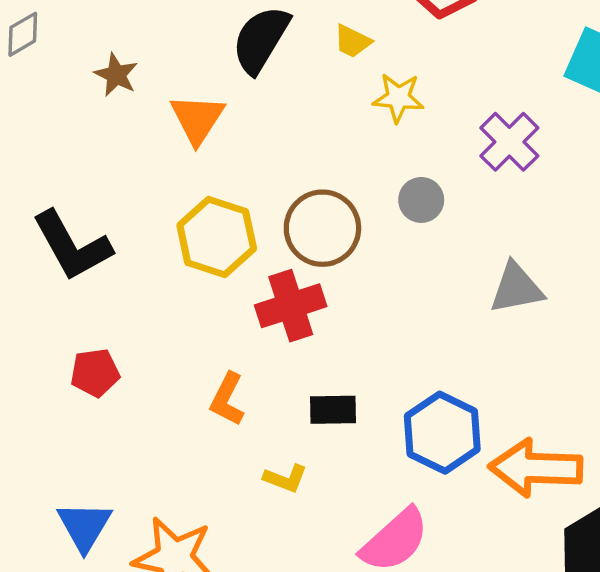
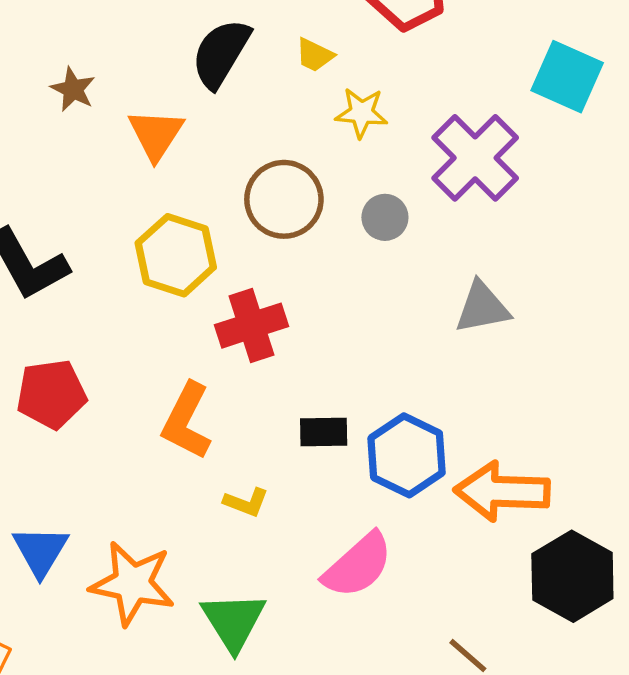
purple cross: (509, 142) -> (475, 158), size x1.4
brown circle: (322, 228) -> (284, 199), moved
red pentagon: (95, 373) -> (51, 394), size x1.4
orange L-shape: (227, 399) -> (187, 421), size x1.4
black rectangle: (333, 410) -> (324, 432), moved

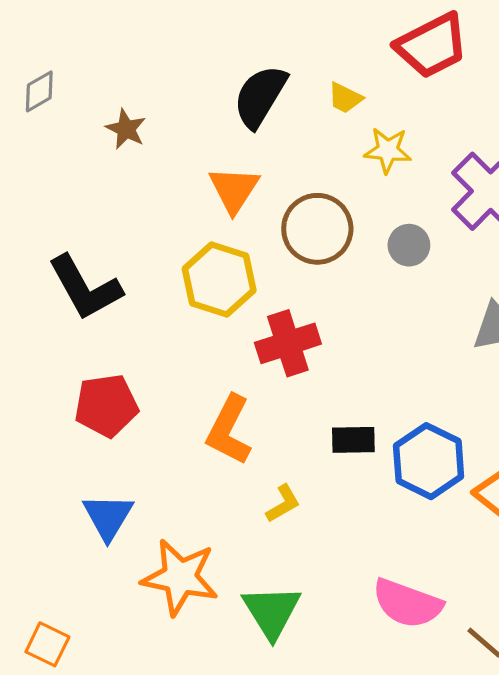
orange triangle: (156, 134) -> (234, 190), moved
yellow L-shape: (246, 502) -> (283, 504), turned -51
blue triangle: (41, 551) -> (108, 517), moved
pink semicircle: (358, 565) -> (407, 603), moved, turned 62

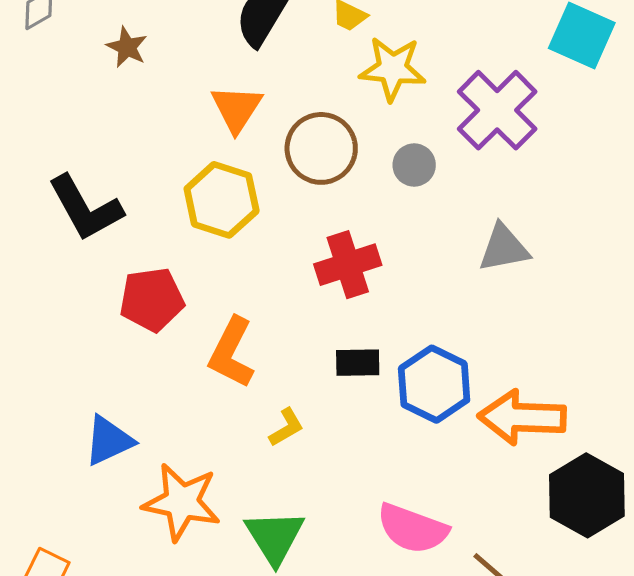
yellow star: (388, 150) -> (393, 69), size x1.4
red cross: (288, 343) -> (348, 265), moved
red pentagon: (106, 405) -> (152, 299), moved
blue triangle: (108, 517) -> (109, 441), turned 34

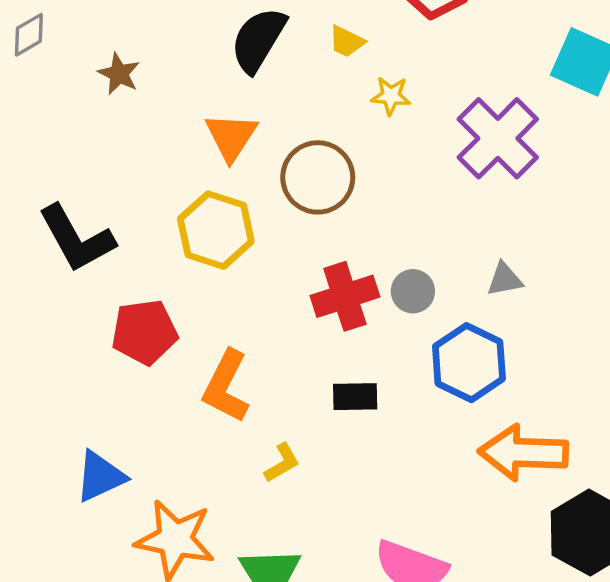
yellow star: (393, 69) -> (391, 96), size x0.6
gray circle: (414, 165) -> (413, 291), moved
gray triangle: (504, 248) -> (505, 279), size x0.7
blue hexagon: (434, 384) -> (469, 363), moved

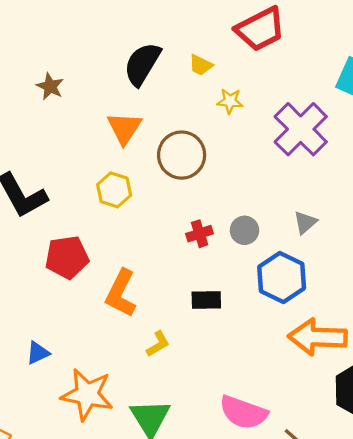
yellow hexagon: (216, 230) -> (114, 190), size x0.7
gray triangle: (505, 279) -> (305, 222), turned -30
red cross: (345, 296) -> (200, 234), size x0.6
blue triangle: (100, 476) -> (38, 353), size x0.7

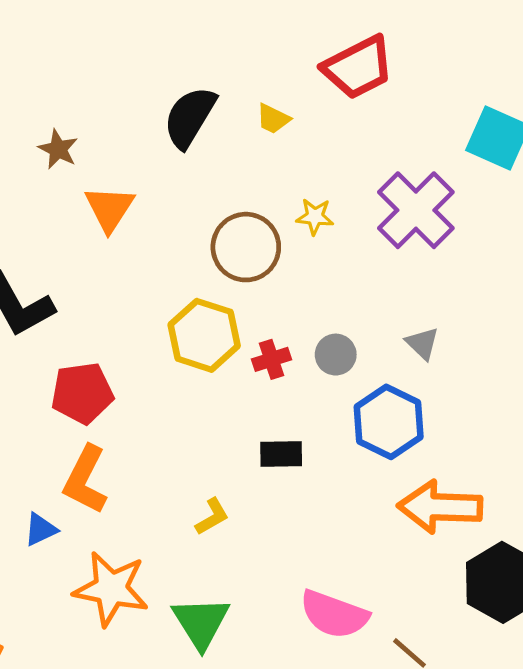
yellow star: (230, 101) -> (315, 217), moved
orange triangle: (124, 128) -> (109, 209), moved
yellow hexagon: (114, 190) -> (204, 335), moved, size x1.4
gray triangle: (305, 222) -> (422, 343), turned -35
orange L-shape: (121, 293) -> (85, 480), moved

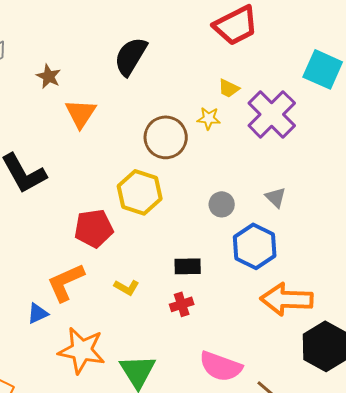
yellow trapezoid: (273, 119) -> (229, 88), moved
red cross: (271, 359) -> (182, 304), moved
red pentagon: (82, 393) -> (94, 228), moved
orange L-shape: (85, 480) -> (66, 282), turned 39
yellow L-shape: (212, 517) -> (127, 287), moved, turned 60

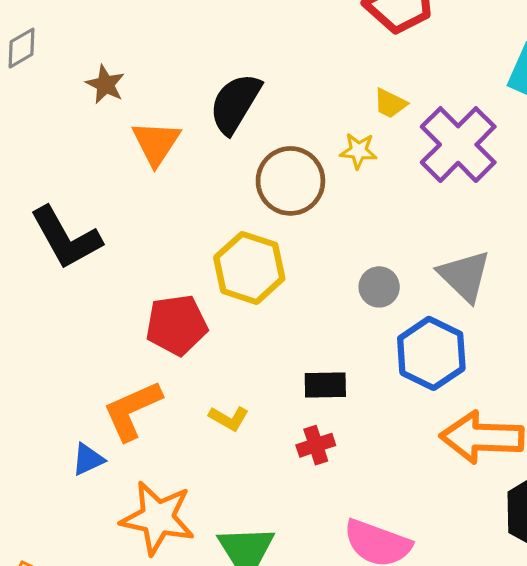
black semicircle: (131, 56) -> (235, 103), moved
gray triangle: (276, 197) -> (465, 276), size x1.6

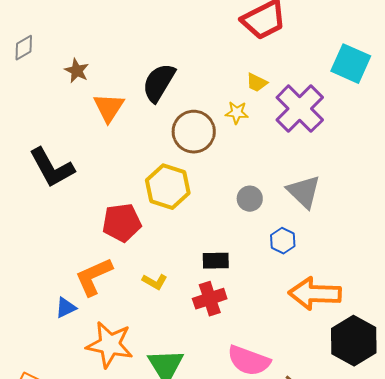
blue hexagon: (431, 353) -> (283, 241), size x0.6
red cross: (316, 445) -> (210, 299), size x1.4

